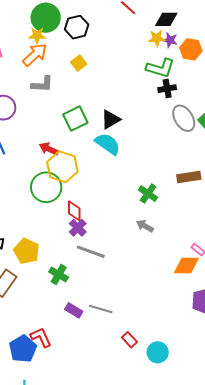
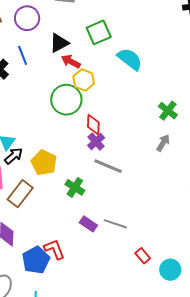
black triangle: (111, 120) -> (59, 43), moved
yellow hexagon: (62, 167) -> (84, 80), size x0.7
gray arrow: (145, 226) -> (163, 143), turned 90

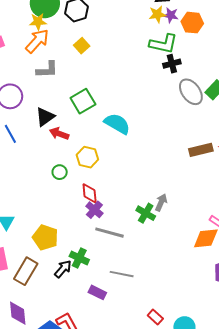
yellow hexagon: (84, 80) -> (87, 157), moved
green circle: (66, 100) -> (60, 172), size x0.5
green cross: (168, 111) -> (146, 213), moved
black arrow: (14, 156) -> (63, 269), moved
gray line: (115, 224) -> (122, 274), moved

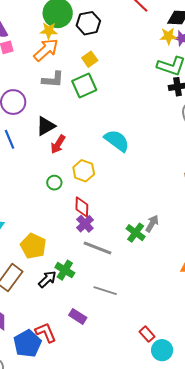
green square: (83, 101) -> (84, 86), moved
red arrow: (59, 134) -> (58, 144), turned -84
purple rectangle: (97, 292) -> (78, 316), moved
red rectangle: (155, 317) -> (147, 334), moved

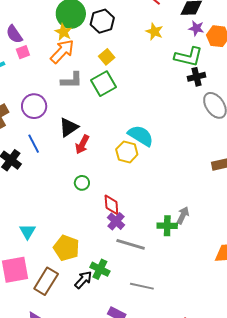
yellow star: (49, 31) -> (63, 32), turned 30
yellow star: (168, 36) -> (154, 32), moved, turned 30
yellow hexagon: (84, 171) -> (127, 152), moved
green cross: (136, 233) -> (167, 226), turned -30

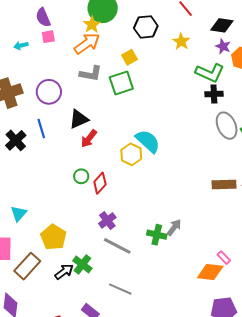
black hexagon: (102, 21) -> (146, 27), moved
red diamond: (111, 205) -> (100, 183), moved, turned 35

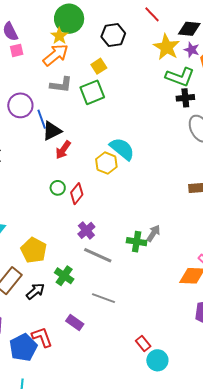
yellow star: (181, 42) -> (167, 47), moved, size x1.5
blue line: (41, 129) -> (42, 119), moved
black arrow: (64, 272) -> (35, 291), moved

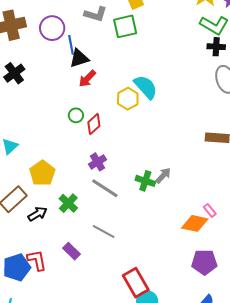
red rectangle: (143, 344) -> (136, 283), size x1.8

